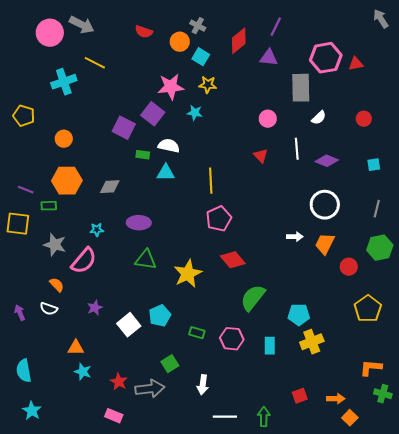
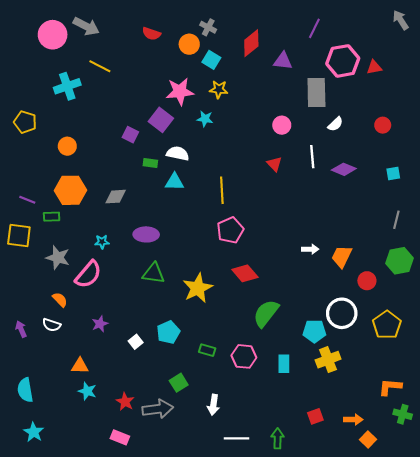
purple line: (276, 27) -> (314, 28), moved
purple square: (124, 128) -> (130, 135), size x0.7
white circle: (325, 205) -> (342, 313), moved
white square: (129, 325) -> (136, 342), size x0.6

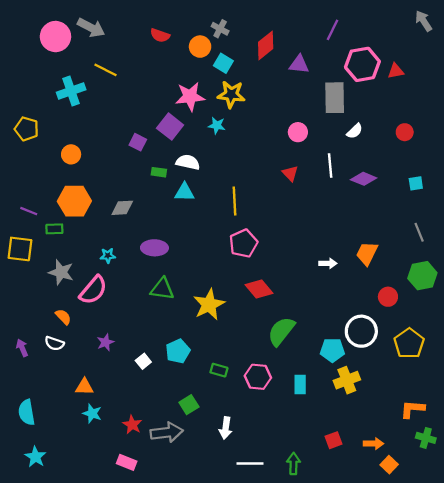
yellow star: (219, 89) -> (231, 94), size x1.4
gray line: (396, 220) -> (419, 232), turned -36
orange trapezoid: (342, 257) -> (367, 253), moved

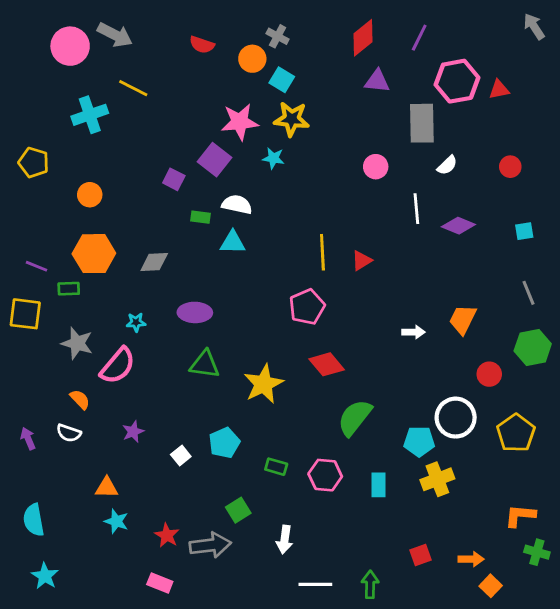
red diamond: (266, 45) -> (363, 38), moved
red triangle: (290, 173) -> (362, 261), moved, turned 42
yellow line: (235, 201) -> (322, 252), moved

